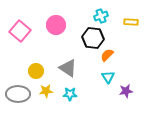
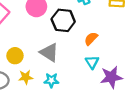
black hexagon: (93, 38) -> (63, 20), moved
purple star: (126, 91) -> (111, 77), size x1.5

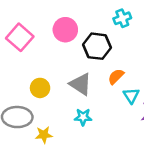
orange semicircle: (91, 39) -> (116, 77), moved
yellow star: (26, 77) -> (44, 135), moved

